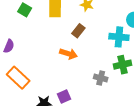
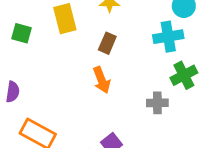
orange arrow: (68, 54) -> (102, 80), turned 66

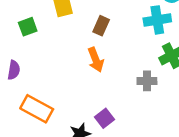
green square: (22, 33) -> (28, 27), moved, turned -36

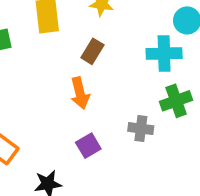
purple square: (104, 118) -> (88, 146), moved

